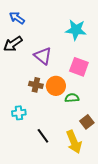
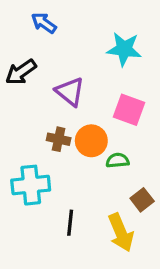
blue arrow: (17, 18) -> (44, 23), moved
cyan cross: (19, 113) -> (31, 185), size x1.6
black line: (43, 136) -> (70, 223), turned 42

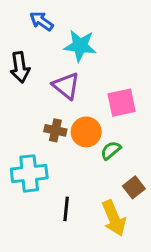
cyan star: (124, 49) -> (80, 46), moved
black arrow: (21, 72) -> (20, 67), turned -64
pink square: (129, 110) -> (122, 103), turned -32
green semicircle: (118, 160) -> (111, 150), turned -35

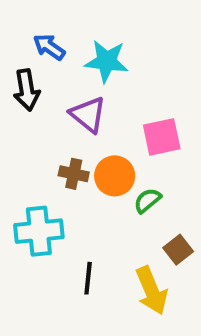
blue arrow: (41, 21) -> (49, 47), moved

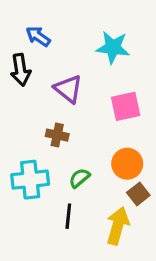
cyan star: (106, 61) -> (113, 48), moved
orange circle: (115, 176) -> (127, 164), moved
green semicircle: (147, 200) -> (79, 178), moved
yellow arrow: (151, 291) -> (118, 226), turned -141

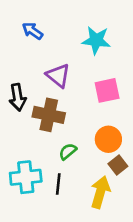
black arrow: (21, 70) -> (18, 97), moved
brown cross: (57, 135) -> (49, 115), size x1.6
cyan cross: (30, 180) -> (26, 177), moved

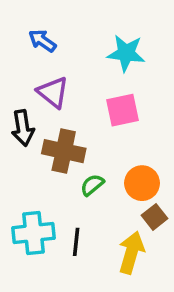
purple triangle: (58, 76) -> (53, 92), moved
pink square: (107, 90) -> (122, 110), moved
green semicircle: (68, 151) -> (92, 185), moved

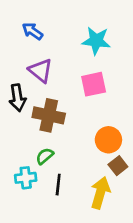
green semicircle: (92, 185) -> (45, 156), moved
cyan cross: (33, 233) -> (26, 178), size x0.7

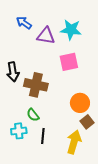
purple triangle: (41, 71) -> (46, 36), moved, turned -30
green semicircle: (45, 156) -> (33, 115), turned -88

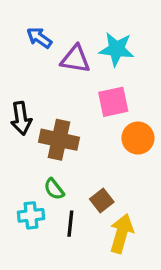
orange circle: (80, 103) -> (138, 138), moved
brown square: (87, 122) -> (102, 201), moved

